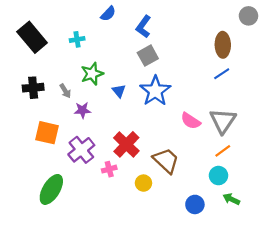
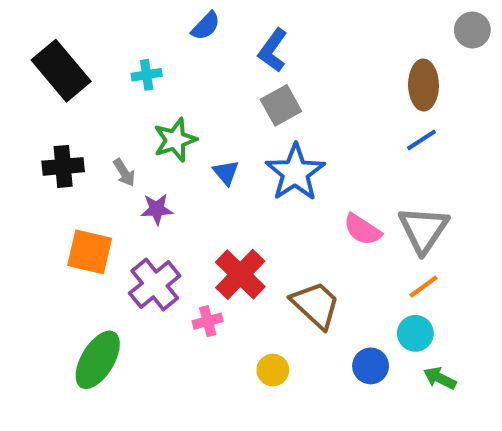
yellow circle: (143, 183) -> (273, 370), moved
blue circle: (195, 204) -> (371, 366), moved

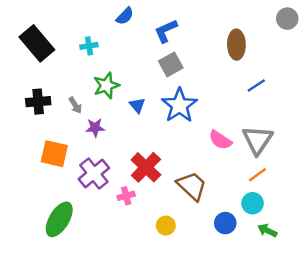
blue L-shape: (273, 50) -> (166, 31), turned 30
brown ellipse: (423, 85) -> (236, 45), moved

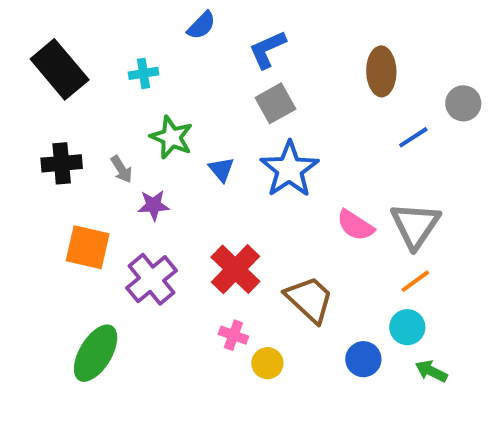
gray circle: (287, 19) -> (463, 103), moved
green star: (106, 86) -> (171, 137), turned -30
pink cross: (126, 196) -> (233, 335), moved, turned 35

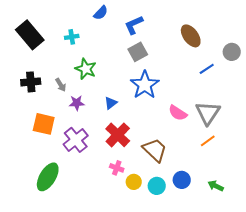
brown ellipse: (381, 71) -> (191, 36), turned -35
blue triangle: (221, 169) -> (111, 103), moved, turned 32
cyan circle: (407, 327) -> (157, 186), moved

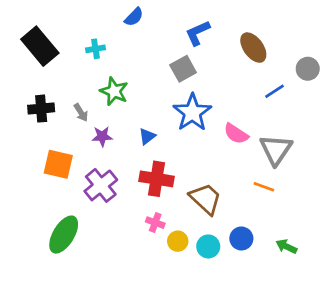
blue L-shape: (134, 25) -> (198, 33), moved
pink semicircle: (178, 113) -> (236, 134), moved
red cross: (118, 135) -> (156, 179), turned -35
orange line: (208, 141) -> (264, 187), moved, turned 56

